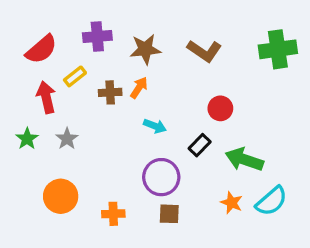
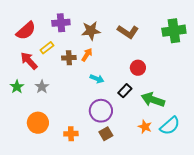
red arrow: (46, 97) -> (29, 61), turned -30
brown square: (169, 214) -> (106, 134), turned -32

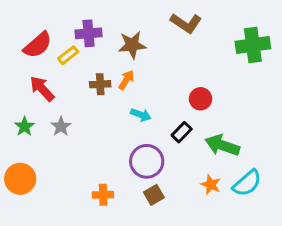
brown L-shape: (128, 32) -> (186, 23), moved
yellow rectangle: (47, 48) -> (68, 55), moved
orange circle: (38, 123) -> (20, 179), moved

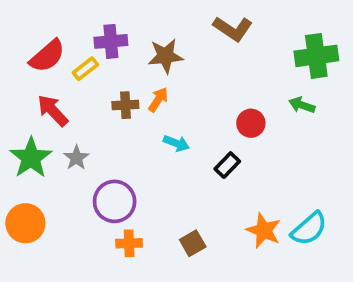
green star: (25, 126) -> (31, 158), size x1.6
green arrow: (222, 145) -> (302, 105), moved, size x0.6
purple circle: (147, 161) -> (115, 201), moved
orange star: (211, 185) -> (264, 231), size x1.4

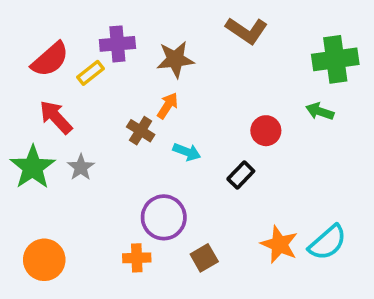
brown cross: (125, 105) -> (141, 131), moved, turned 35
purple circle: (115, 201) -> (164, 217), moved
orange circle: (25, 223) -> (44, 260), moved

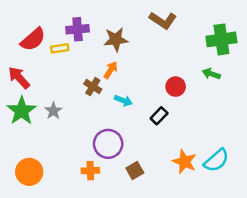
yellow rectangle: (90, 73) -> (60, 48), turned 30
red arrow: (56, 117) -> (19, 78), moved

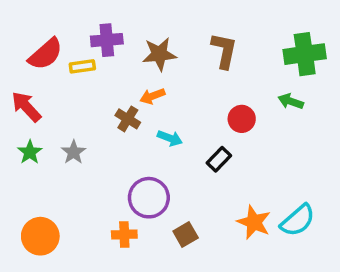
brown L-shape: (163, 20) -> (224, 51), moved, turned -112
orange arrow: (111, 70) -> (152, 96), turned -144
green star: (22, 111) -> (30, 152), size x0.6

